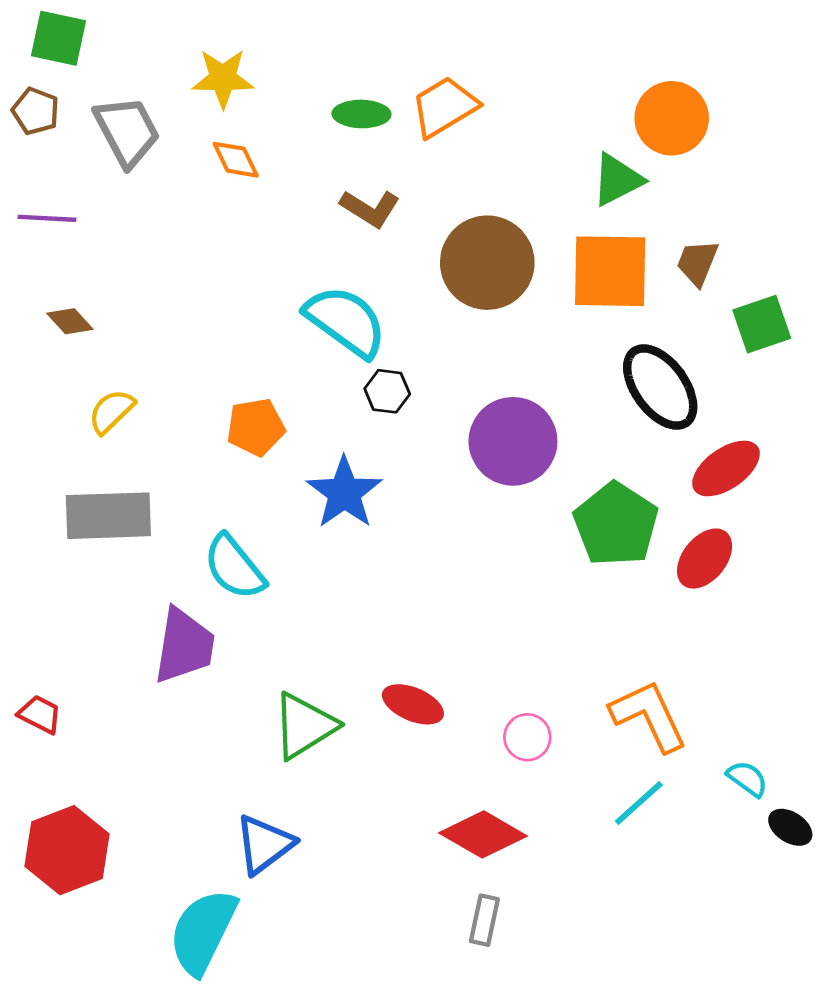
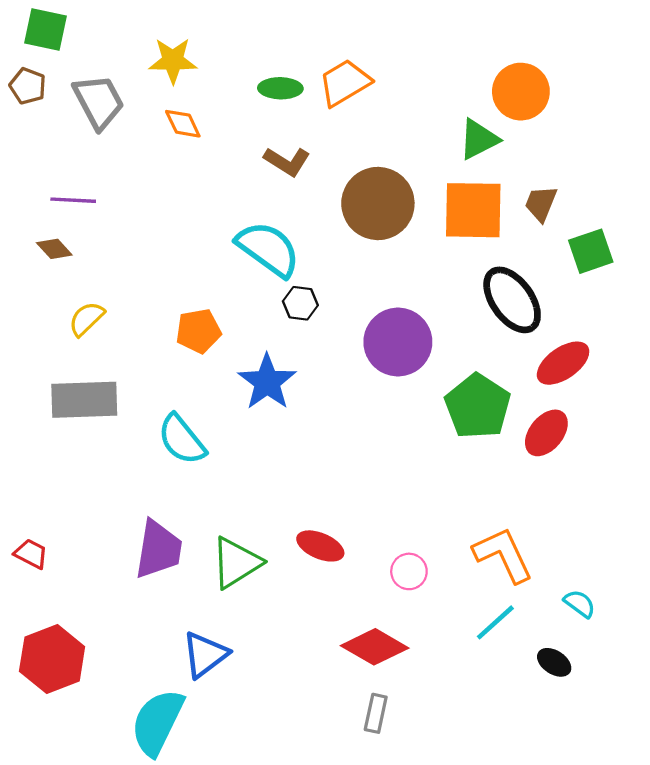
purple line: (47, 218) -> (73, 200), moved
purple trapezoid: (184, 646) -> (158, 549), moved
black ellipse: (790, 827) -> (554, 662), moved

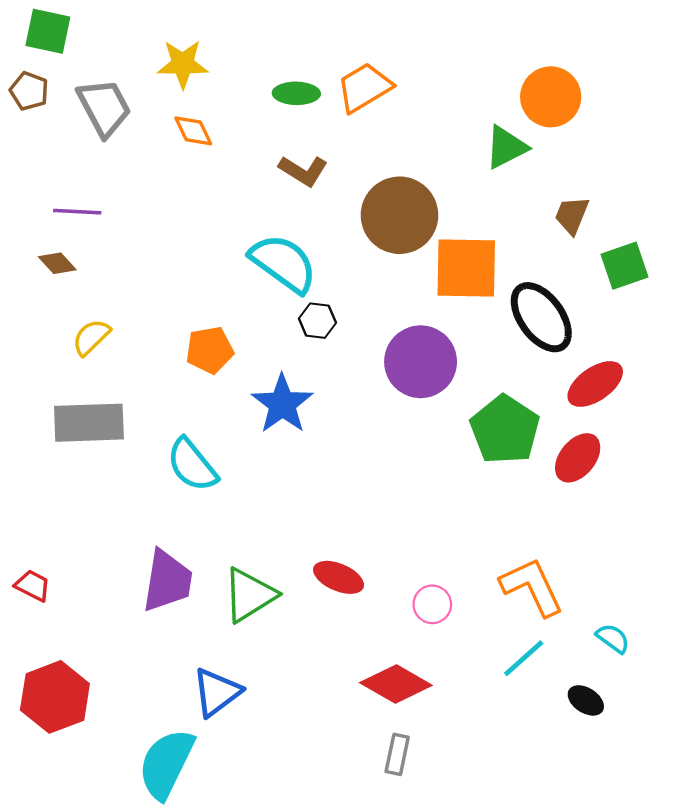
orange square: (473, 210) -> (466, 268), moved

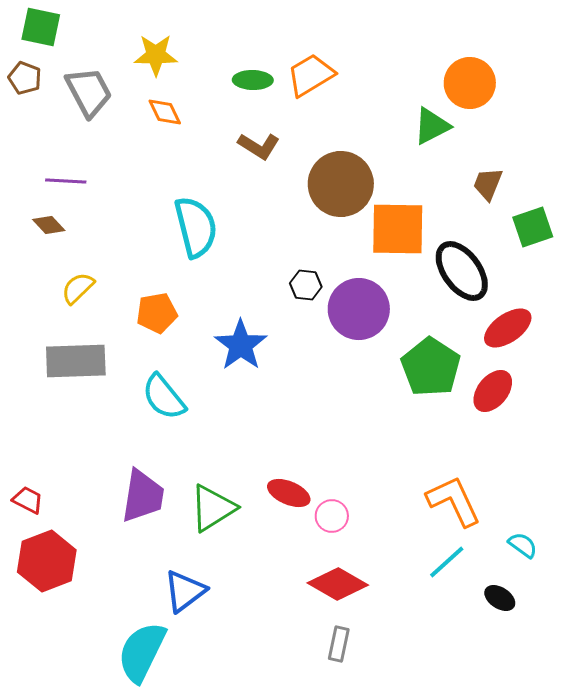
cyan semicircle: (283, 263) -> (196, 227), moved, turned 40
black hexagon: (317, 321) -> (306, 285), moved
orange pentagon: (210, 350) -> (157, 313), moved
pink circle: (432, 604) -> (332, 516), moved
red hexagon: (55, 697) -> (47, 561), moved

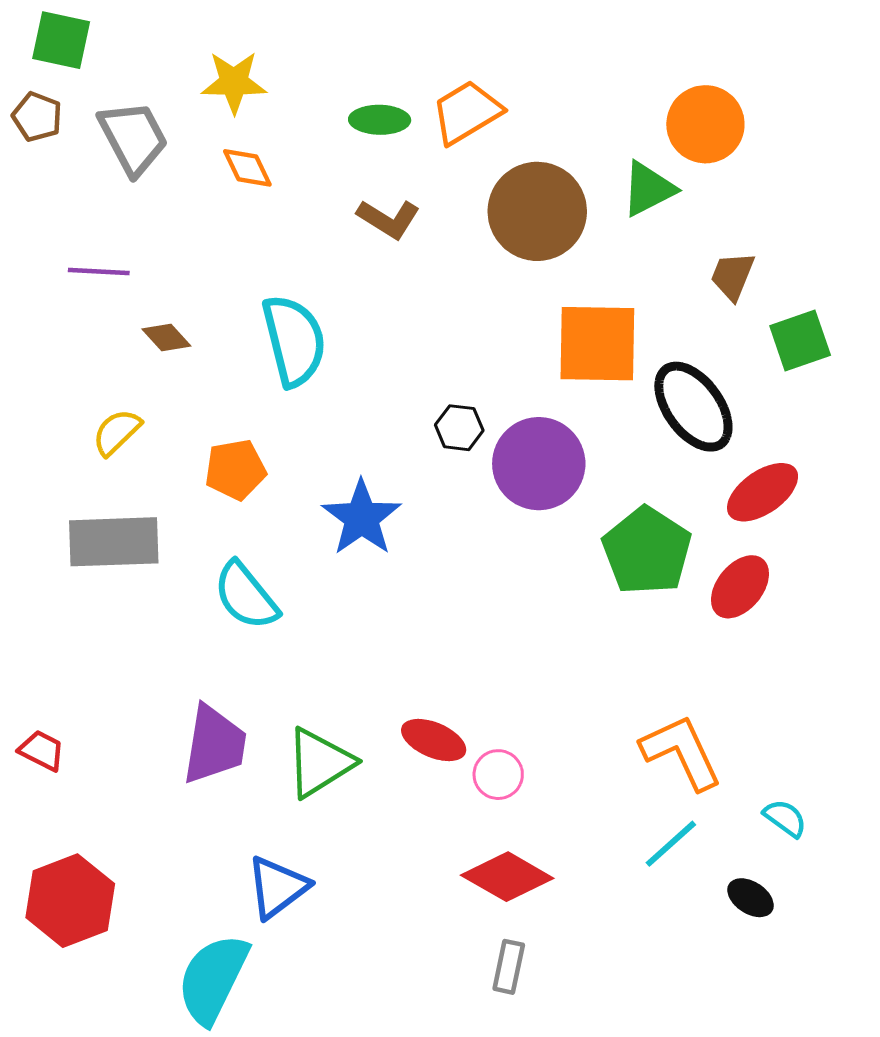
brown circle: (341, 184) -> (537, 211), moved
brown diamond: (49, 225) -> (166, 338), moved
red hexagon: (47, 561) -> (70, 901), moved

